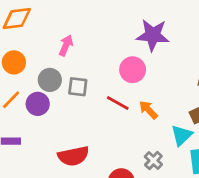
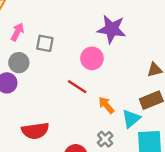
pink arrow: (66, 45) -> (17, 32), moved
gray square: (78, 87) -> (45, 43), moved
orange arrow: (148, 110) -> (106, 105), moved

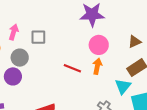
pink circle: (92, 58) -> (99, 45), moved
orange arrow: (106, 105) -> (97, 66), moved, turned 63

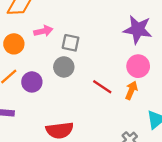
pink arrow: (14, 32) -> (43, 31), turned 49
gray circle: (20, 58) -> (64, 67), moved

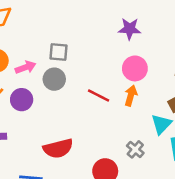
purple star: (138, 30) -> (130, 29), size x0.7
pink arrow: (43, 31) -> (26, 67), moved

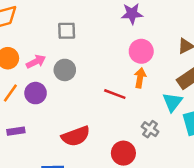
gray square: (58, 52) -> (67, 31), moved
red line: (99, 96) -> (115, 94), moved

